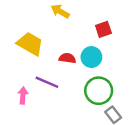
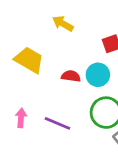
purple line: (47, 82) -> (57, 123), moved

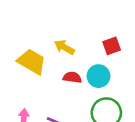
yellow arrow: (63, 24) -> (64, 47), moved

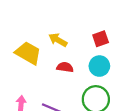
cyan circle: (98, 76) -> (99, 66), moved

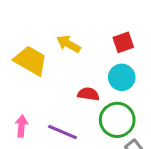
red semicircle: (65, 67) -> (88, 94), moved

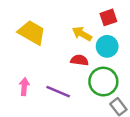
yellow arrow: (69, 44) -> (82, 34), moved

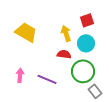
yellow arrow: (82, 34) -> (66, 33), turned 42

